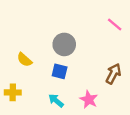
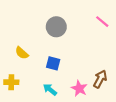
gray circle: (64, 44) -> (56, 27), moved
brown arrow: (113, 74) -> (100, 79), moved

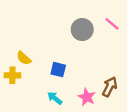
gray circle: (56, 27) -> (82, 30), moved
yellow cross: (11, 82) -> (12, 75), moved

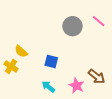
yellow cross: (12, 75) -> (11, 66), turned 32
brown arrow: (110, 87) -> (97, 77), turned 102

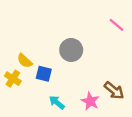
gray circle: (72, 26) -> (71, 50), moved
blue square: (51, 61) -> (44, 74), moved

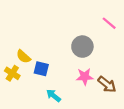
gray circle: (71, 50) -> (82, 47), moved
pink star: (90, 101) -> (85, 77), moved, turned -30

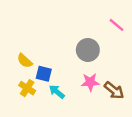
yellow cross: (12, 73) -> (27, 88), moved
cyan arrow: (53, 96) -> (57, 92), moved

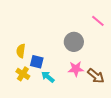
yellow semicircle: (25, 61) -> (21, 51), turned 56

